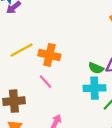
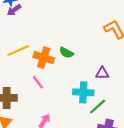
green semicircle: (96, 68) -> (66, 53), moved

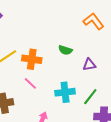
green semicircle: (66, 53) -> (65, 50), moved
cyan cross: (83, 92) -> (65, 92), moved

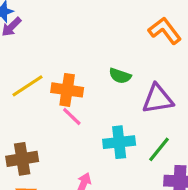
purple triangle: (89, 65) -> (158, 99), size x1.5
pink line: (30, 83) -> (72, 117), moved

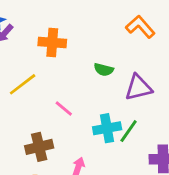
orange cross: (67, 90) -> (52, 42), moved
green line: (159, 149) -> (129, 131), moved
brown cross: (22, 159) -> (39, 147), moved

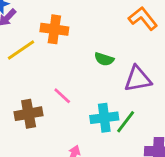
yellow line: (23, 84) -> (21, 50), moved
brown cross: (39, 147) -> (29, 114), moved

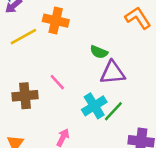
purple triangle: (138, 79) -> (113, 73), moved
cyan cross: (104, 118) -> (94, 106), turned -30

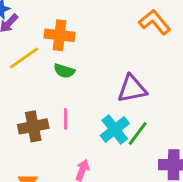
green semicircle: (99, 52) -> (64, 71), moved
pink line: (57, 82) -> (66, 119), moved, turned 48

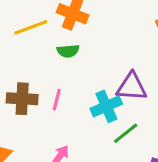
green semicircle: (64, 71) -> (68, 51), turned -36
cyan cross: (115, 130) -> (106, 106), moved

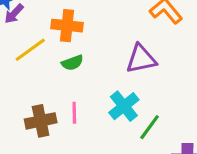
purple triangle: (132, 87) -> (141, 59), moved

